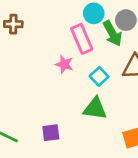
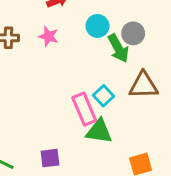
pink rectangle: (82, 39) -> (84, 109), moved
pink star: (64, 64) -> (48, 36), moved

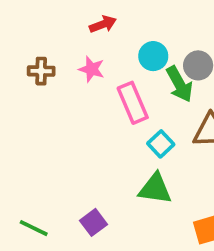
pink rectangle: (84, 109) -> (133, 103), moved
purple square: (50, 158) -> (93, 222), turned -30

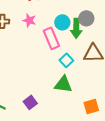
cyan circle: (153, 56) -> (62, 22), moved
green arrow: (179, 84) -> (76, 28), turned 30

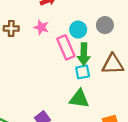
green arrow: (76, 28) -> (84, 54), moved
cyan square: (66, 60) -> (83, 72), turned 32

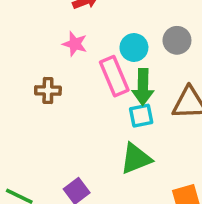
brown cross: (11, 28) -> (48, 91), moved
green triangle: (79, 99) -> (136, 159), turned -30

